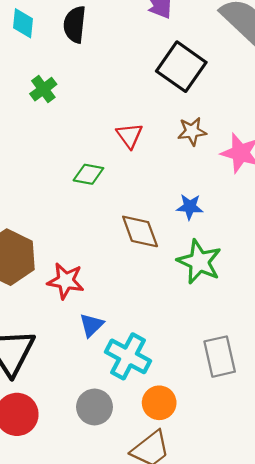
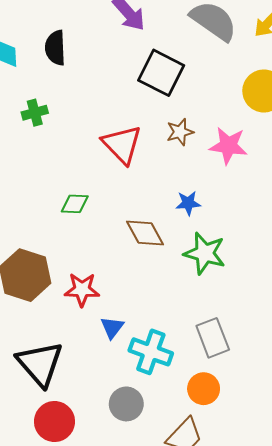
green cross: (43, 89) -> (35, 113), turned 30
red triangle: (129, 136) -> (122, 144), size x1.6
green diamond: (88, 174) -> (75, 204), moved
gray rectangle: (220, 357) -> (213, 338), moved
orange circle: (159, 403) -> (204, 389), moved

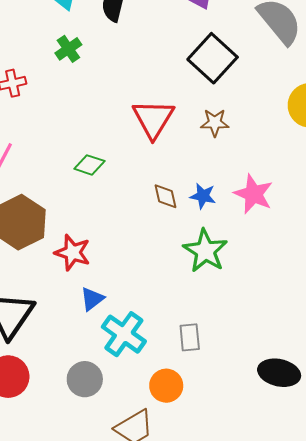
green cross: (35, 113) -> (68, 49), moved, turned -35
pink star: (228, 146) -> (253, 194), moved
brown diamond: (145, 233) -> (165, 196), moved, size x0.7
gray rectangle: (213, 338) -> (190, 337), size x0.7

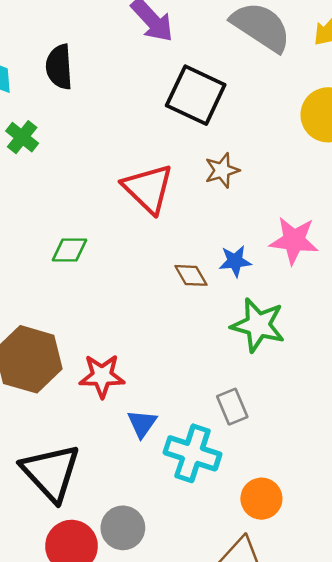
green diamond: (89, 165) -> (70, 250), moved
gray rectangle: (190, 337) -> (232, 407), moved
gray circle: (85, 379) -> (123, 528), moved

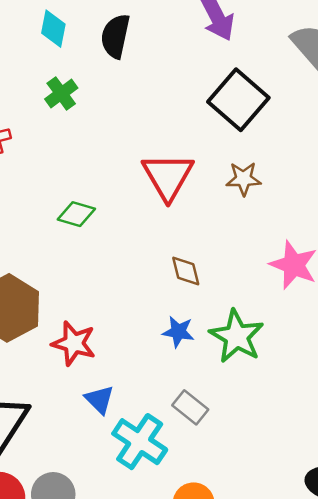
blue star: (235, 261) -> (178, 332), moved
gray rectangle: (232, 407) -> (190, 407), turned -44
blue triangle: (142, 424) -> (99, 400), turned -36

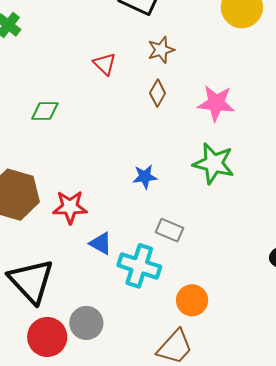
red triangle: (168, 176) -> (105, 64), size x0.6
brown diamond: (186, 271) -> (158, 93), moved, turned 60
green star: (237, 336) -> (214, 163), moved

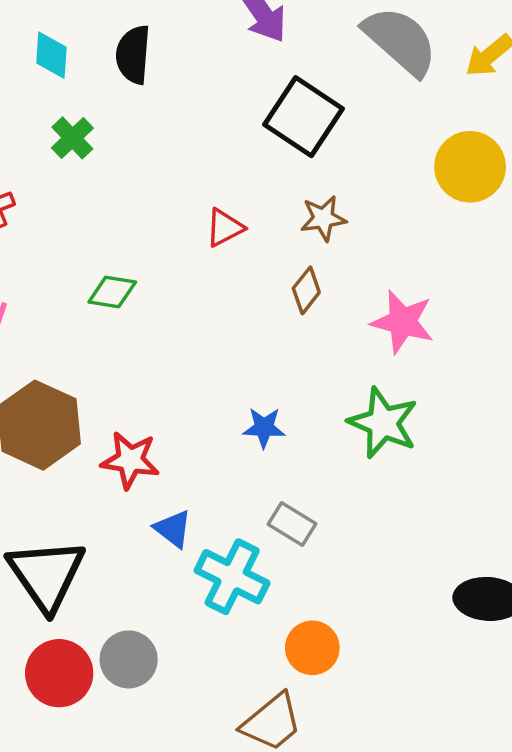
red triangle: (105, 64) -> (225, 228), turned 40

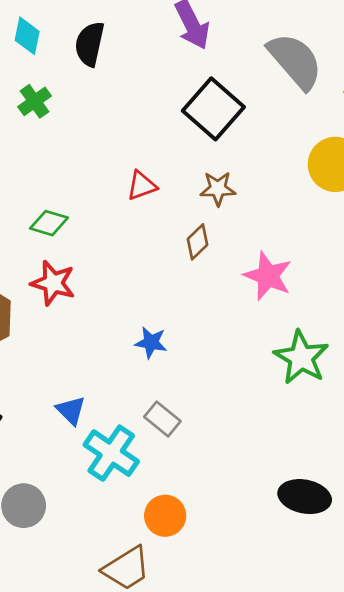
green star: (383, 423) -> (301, 357), moved
red star: (130, 460) -> (53, 283), moved

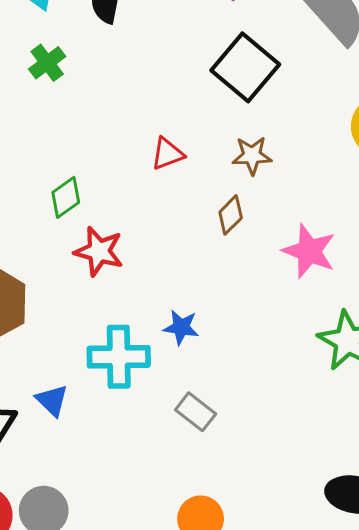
green diamond: (49, 223) -> (66, 197), turned -51
red star: (53, 283) -> (99, 251), moved
blue triangle: (71, 410) -> (52, 400), moved
cyan cross: (111, 453) -> (119, 357), moved, turned -34

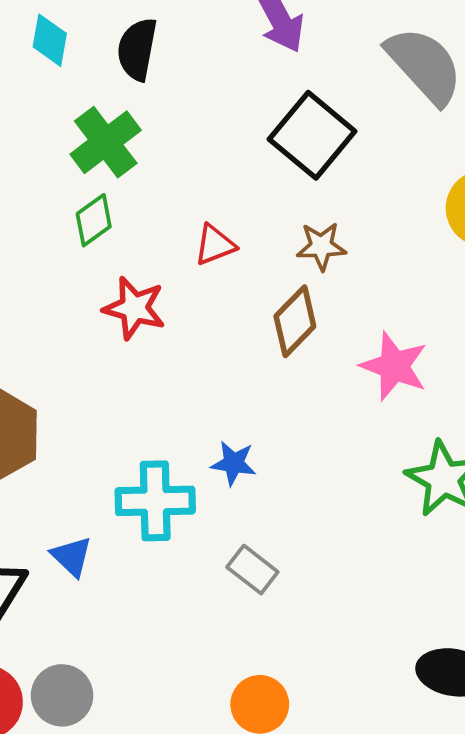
green cross: (47, 63) -> (106, 142), moved, size x1.5
green diamond: (66, 197) -> (94, 220), moved
brown diamond: (231, 215) -> (295, 321), size x1.4
red star: (99, 251) -> (134, 308), moved

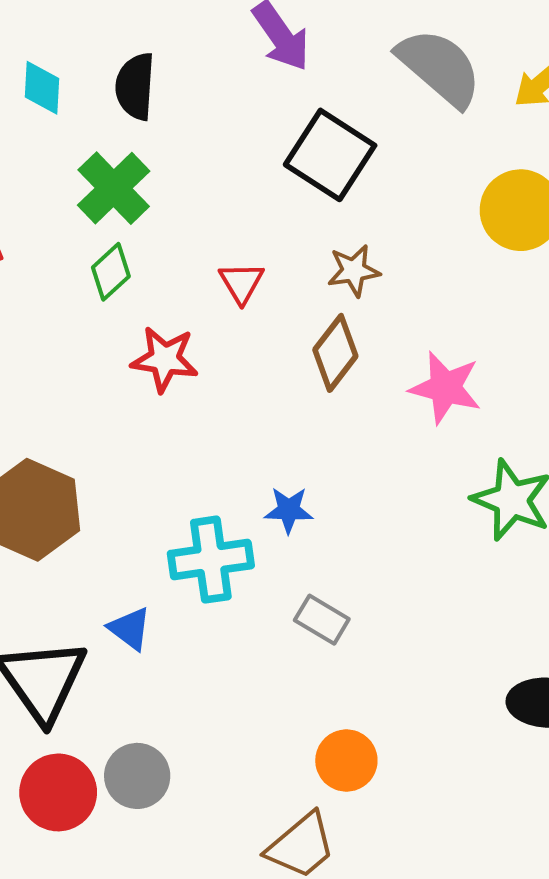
red triangle: (215, 245) -> (241, 283), turned -33

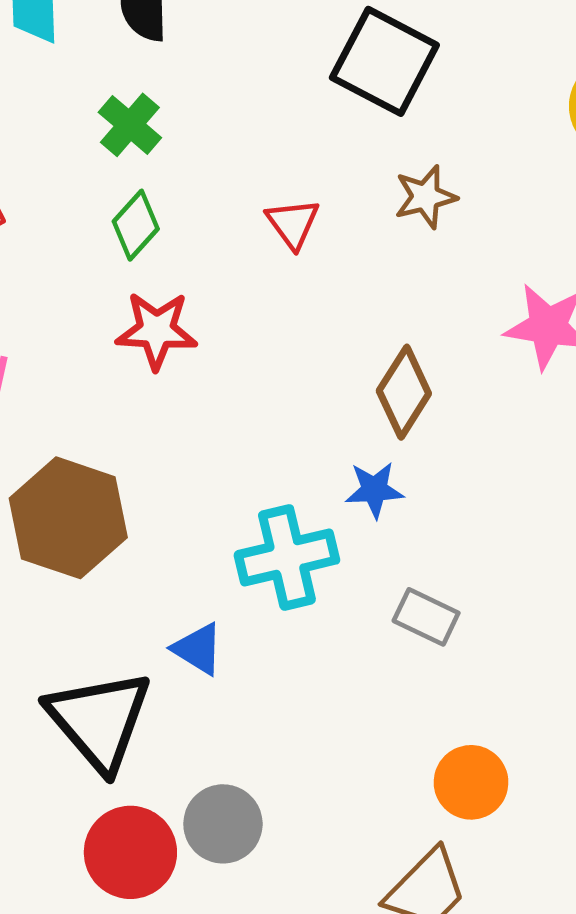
green cross: (114, 188) -> (130, 125), size x0.7
brown diamond: (335, 353) -> (404, 392), moved
red star: (165, 359) -> (157, 330), moved

